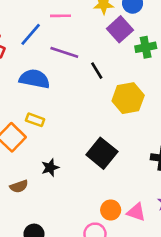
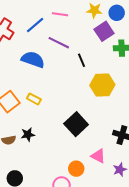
yellow rectangle: (35, 120) -> (34, 99), moved
black star: (50, 168) -> (28, 135), moved
pink triangle: (136, 212) -> (98, 156), moved

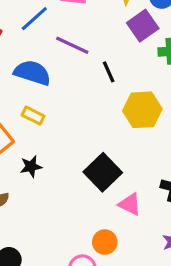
yellow rectangle: (34, 99) -> (33, 116), moved
black star: (28, 135) -> (31, 166), moved
pink triangle: (98, 156) -> (130, 204), moved

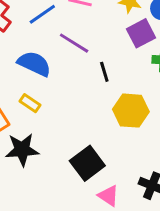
black star: (31, 166) -> (22, 150), size x1.6

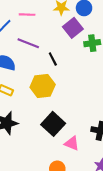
yellow hexagon: (131, 111) -> (43, 86), moved

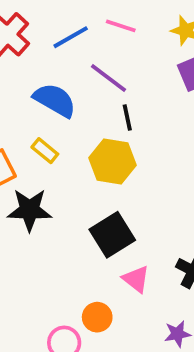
black line: (53, 59) -> (127, 118), moved

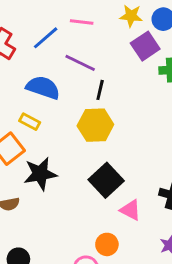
black line: (127, 118) -> (100, 90), turned 36
yellow rectangle: (45, 151) -> (30, 122), moved

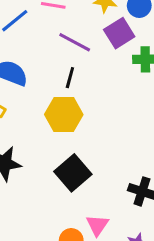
purple line: (80, 63) -> (75, 42), moved
pink triangle: (131, 210) -> (97, 225), moved, turned 35

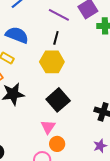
pink triangle: (97, 225) -> (48, 127), moved

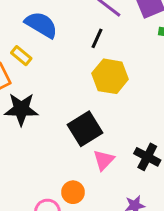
yellow hexagon: (52, 62) -> (110, 76), moved
pink triangle: (48, 127) -> (104, 160), moved

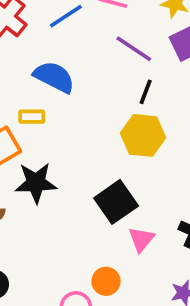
black line: (97, 38) -> (146, 92), moved
yellow rectangle: (21, 56) -> (32, 117), turned -36

